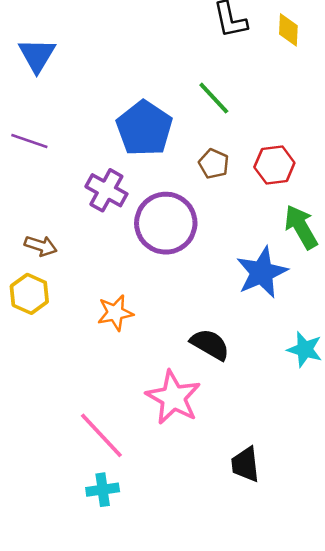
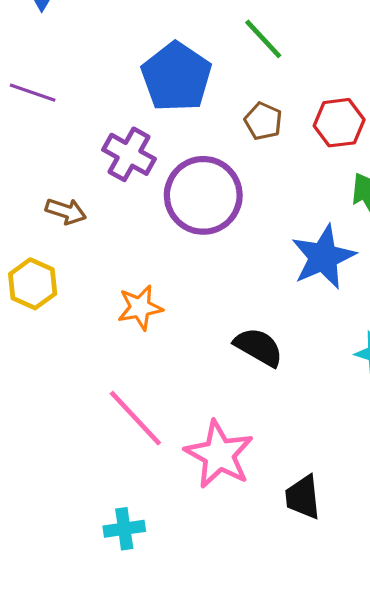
brown arrow: (41, 246) -> (66, 211), moved
pink star: (173, 397) -> (219, 454), moved
pink line: (101, 435) -> (135, 418), moved

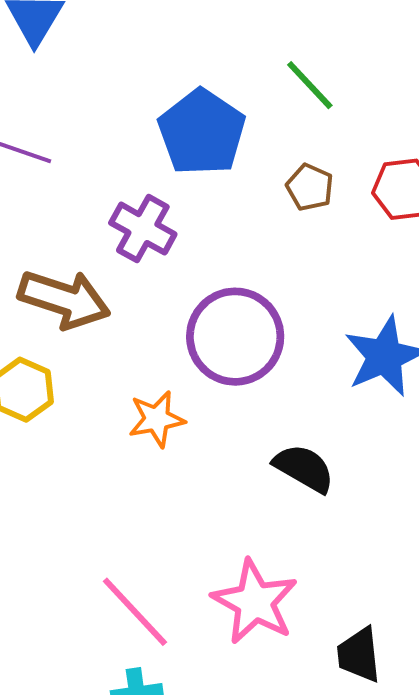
purple circle: (203, 195) -> (235, 337), moved
brown arrow: (66, 211) -> (64, 299), size x1.8
pink line: (135, 418) -> (135, 612), moved

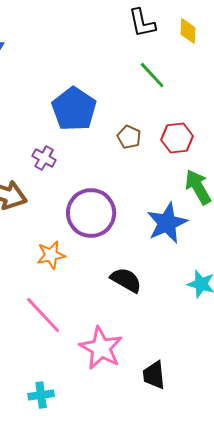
green line: (310, 85) -> (152, 75), moved
purple cross: (143, 229) -> (44, 158), size x0.7
pink line: (135, 612) -> (43, 315), moved

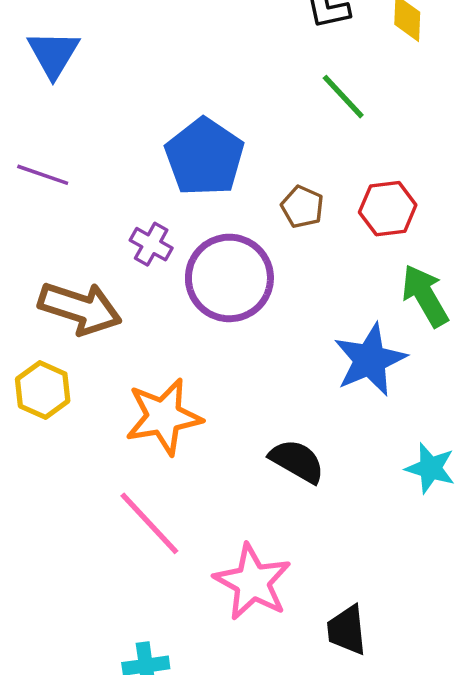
purple circle: (91, 213) -> (229, 278), moved
orange star: (51, 255) -> (164, 417), size x1.5

